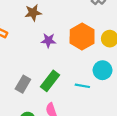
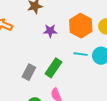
cyan line: (82, 86) -> (81, 54), moved

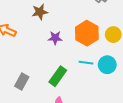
gray rectangle: (29, 72) -> (22, 81), moved

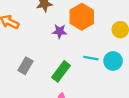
orange hexagon: (87, 33) -> (82, 17), moved
gray rectangle: (22, 81) -> (26, 66), moved

